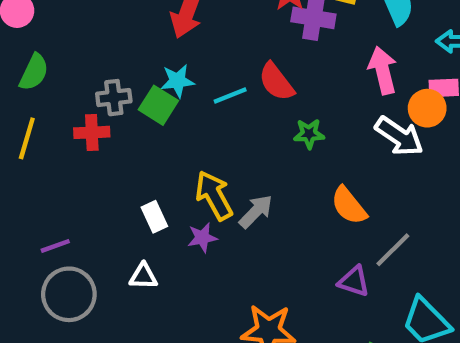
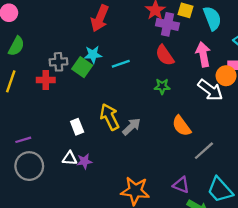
red semicircle: (276, 82) -> (165, 55), moved
purple star: (202, 238) -> (84, 161), moved
purple triangle: (354, 281) -> (181, 185), moved

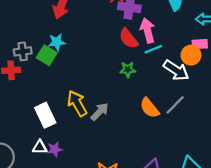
pink arrow: (203, 54) -> (148, 30), moved
cyan line: (121, 64) -> (153, 49), moved
white rectangle: (77, 127) -> (45, 115), size x1.5
gray line: (204, 151) -> (175, 105), moved

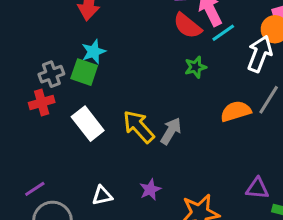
white arrow: (176, 70) -> (260, 54), turned -90
orange semicircle: (150, 108) -> (236, 111), turned 125
white rectangle: (45, 115) -> (88, 124), moved
purple star: (55, 149) -> (150, 190), moved

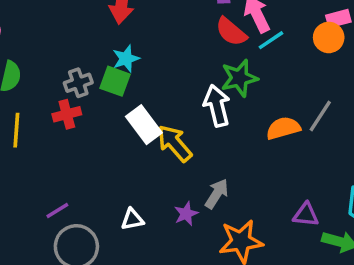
white arrow: (260, 54) -> (217, 106), moved, turned -36
green star: (196, 67) -> (239, 78), size x1.5
white rectangle: (88, 124) -> (144, 125), moved
gray arrow: (171, 131) -> (217, 194), moved

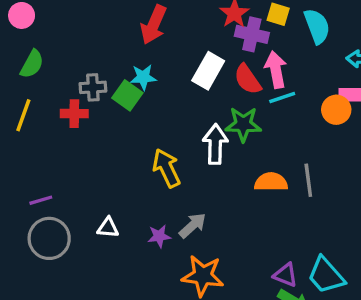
gray line: (320, 116) -> (308, 180), turned -56
white rectangle: (144, 125) -> (208, 71), moved, turned 51
purple triangle: (306, 215) -> (286, 275), moved

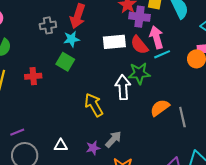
white rectangle: (208, 71) -> (114, 42), turned 60
cyan star: (143, 77) -> (71, 39), moved
gray cross: (93, 87) -> (48, 25), moved
gray line: (308, 180) -> (182, 117), moved
orange semicircle: (271, 182) -> (160, 108), turned -30

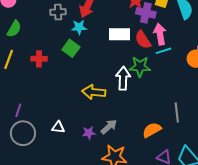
yellow arrow: (94, 105) -> (94, 92), turned -60
orange semicircle: (160, 108) -> (152, 130), moved
purple line: (17, 132) -> (18, 110), turned -56

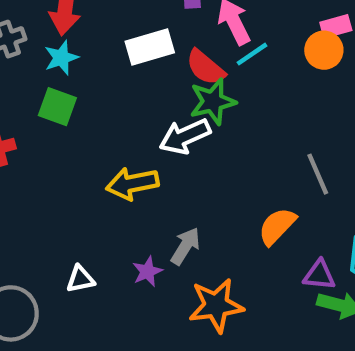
red semicircle: (143, 40) -> (206, 67), moved
white arrow: (123, 78) -> (185, 136), turned -100

